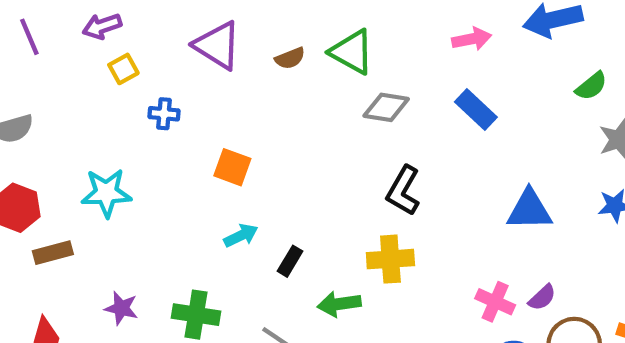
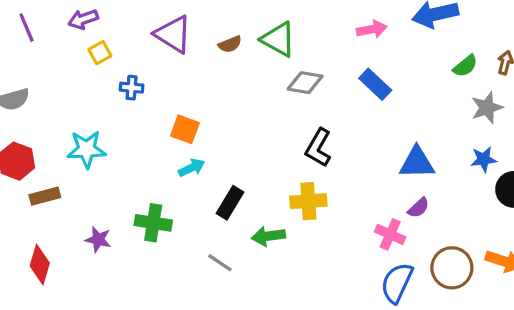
cyan arrow: (241, 236) -> (192, 168), moved
black rectangle: (290, 261) -> (230, 203), size x1.4
purple semicircle: (542, 298) -> (419, 208), moved
green cross: (196, 315) -> (153, 223), moved

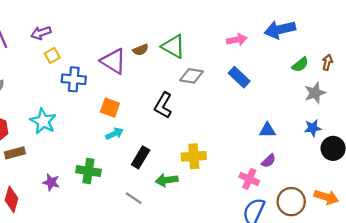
purple triangle: (173, 34) -> (113, 61), moved
blue cross: (132, 88) -> (74, 79), size x1.5
black L-shape: (318, 148) -> (163, 105), moved
cyan star: (87, 149) -> (43, 121), turned 30
blue triangle: (417, 163) -> (267, 130), size x0.7

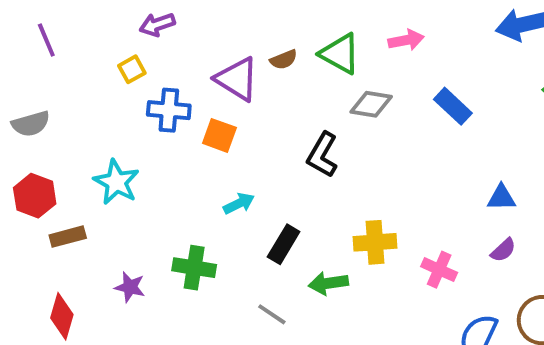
purple arrow: (41, 33) -> (157, 25), moved
pink arrow: (237, 40) -> (406, 40), moved
orange square: (110, 108) -> (219, 135), moved
pink cross: (249, 179) -> (439, 270), moved

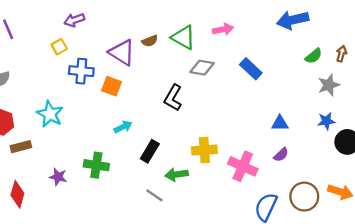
pink cross: (439, 270) -> (243, 166), size x1.4
gray line: (272, 314) -> (154, 195), moved

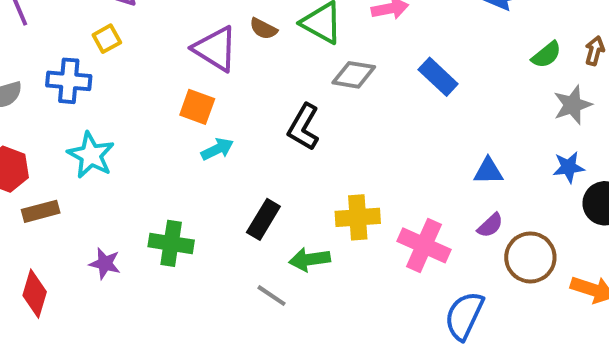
brown semicircle: (150, 41) -> (263, 29), turned 49
blue cross: (81, 71) -> (69, 81), moved
cyan arrow: (123, 127) -> (217, 149), moved
brown circle: (304, 197) -> (530, 257), moved

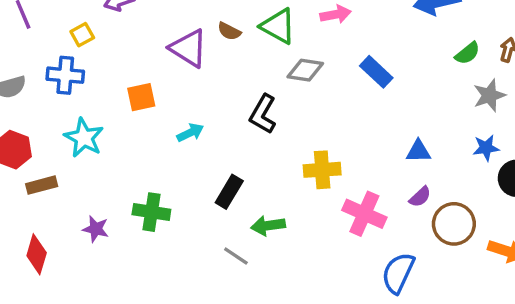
yellow square: (107, 39) -> (82, 35), moved
orange square: (197, 107) -> (141, 97), moved, turned -32
yellow cross: (358, 217) -> (322, 170), moved

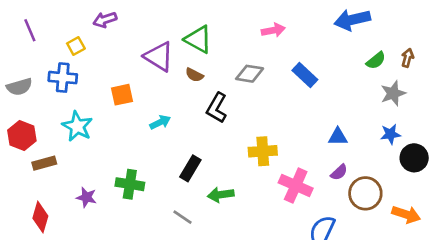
green triangle: (278, 26) -> (198, 39), moved
brown semicircle: (229, 31) -> (194, 75), moved
gray line: (236, 256) -> (182, 217), moved

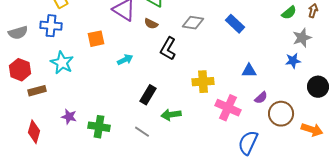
blue star: (390, 134) -> (293, 61), moved
blue triangle: (338, 137) -> (249, 71), moved
green cross: (130, 184) -> (99, 127), moved

